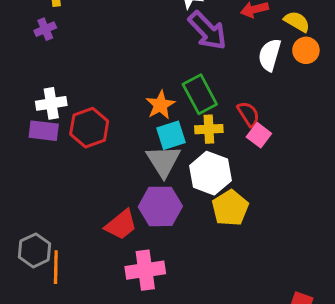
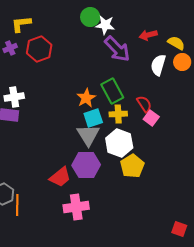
red hexagon: (89, 128) -> (39, 49), moved

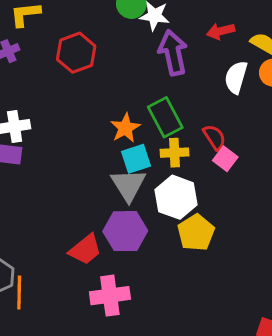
red hexagon: (39, 49) -> (76, 53), moved
purple arrow: (117, 49) -> (173, 53), turned -148

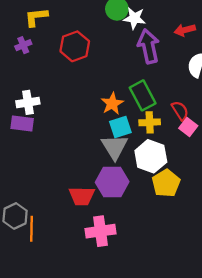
red trapezoid: (85, 249) -> (82, 196), turned 40

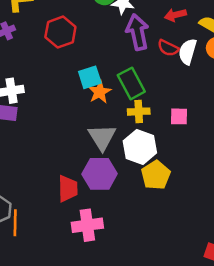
red semicircle: (180, 111) -> (168, 48), moved, turned 150
cyan square: (120, 127) -> (90, 77), moved
pink square: (188, 127) -> (179, 116), turned -36
red trapezoid: (82, 196) -> (68, 189), turned -92

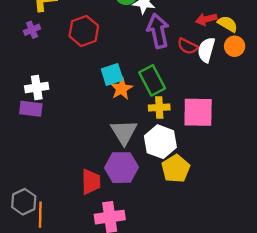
red arrow: (175, 15) -> (206, 19), moved
pink square: (179, 116) -> (198, 112), size x1.8

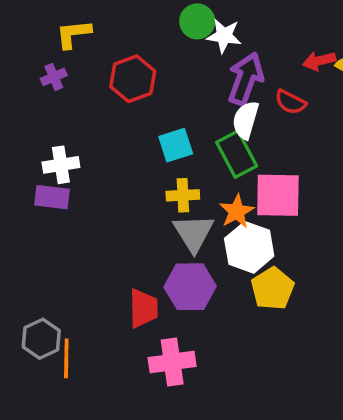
purple arrow: (158, 31) -> (246, 79), turned 32
white semicircle: (206, 50) -> (246, 120), moved
orange star: (122, 89) -> (237, 211), moved
yellow cross: (159, 107) -> (183, 195), moved
pink square: (198, 112) -> (278, 195), moved

